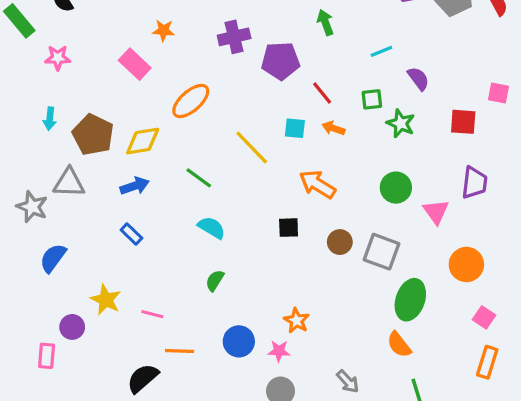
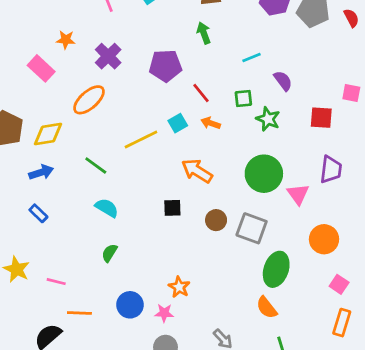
purple cross: (234, 37) -> (108, 56), moved, turned -32
cyan square: (295, 128) -> (178, 123), turned -36
yellow line: (252, 147) -> (141, 139), turned -72
green circle: (396, 188) -> (264, 174), size x1.4

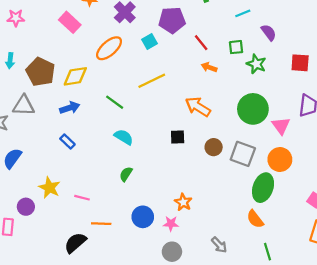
cyan square: (178, 123) -> (149, 41), moved
orange circle: (324, 239) -> (280, 159), moved

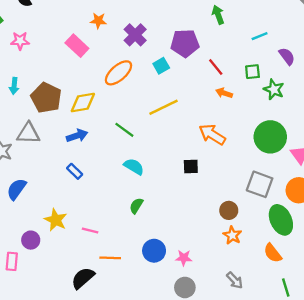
brown circle: (214, 147) -> (229, 210), moved
green ellipse: (263, 188) -> (281, 220), turned -44
orange star: (183, 202) -> (232, 235), moved

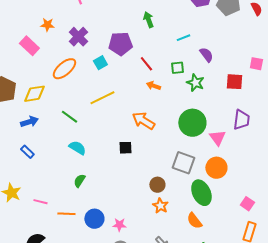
orange line: (110, 258) -> (66, 214), moved

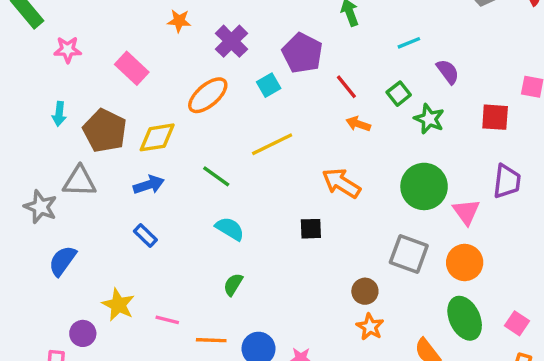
purple pentagon: (120, 44) -> (302, 53), turned 30
pink rectangle: (29, 46) -> (132, 68), moved
green square: (177, 68) -> (399, 94), turned -32
green ellipse: (201, 193) -> (465, 318), moved

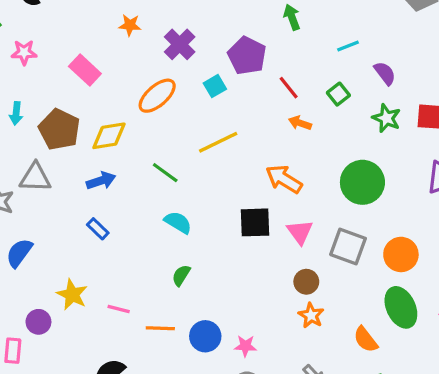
green star: (429, 119) -> (386, 118), moved
pink triangle: (466, 212) -> (300, 232), moved
black square: (311, 229) -> (255, 222), size x1.5

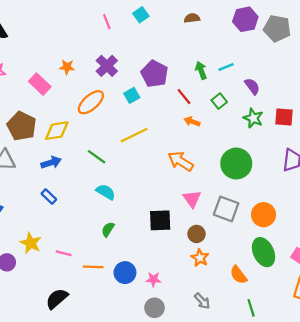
green arrow: (292, 17) -> (201, 70), moved
orange star: (130, 25) -> (67, 67), moved
black square: (255, 222) -> (160, 220), moved

